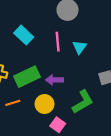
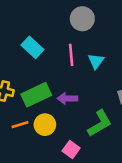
yellow circle: (45, 104) -> (45, 125), moved

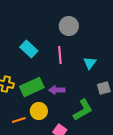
cyan triangle: (96, 61) -> (90, 63), moved
orange line: (20, 125) -> (19, 120), moved

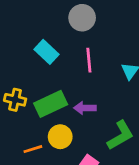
gray circle: (69, 26) -> (82, 18), moved

